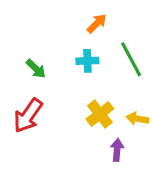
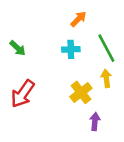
green arrow: (36, 69) -> (18, 48), moved
yellow arrow: (137, 119) -> (106, 79), moved, turned 72

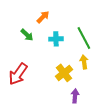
orange arrow: (78, 19) -> (43, 17), moved
green arrow: (18, 48) -> (27, 35), moved

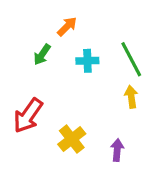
green arrow: (27, 35) -> (42, 55), turned 80
yellow cross: (64, 73) -> (72, 139), moved

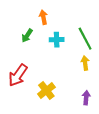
orange arrow: (67, 26) -> (43, 17), turned -56
purple arrow: (117, 150) -> (86, 98), moved

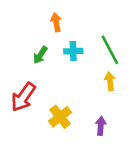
green arrow: (27, 36) -> (40, 55), moved
purple arrow: (86, 98) -> (101, 126), moved

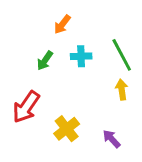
orange arrow: (56, 22) -> (62, 24), turned -132
purple arrow: (101, 126) -> (112, 139), turned -48

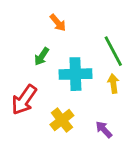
orange arrow: (62, 24) -> (58, 23), turned -78
cyan cross: (81, 56) -> (75, 74), moved, size x1.6

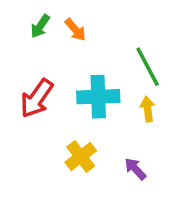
green arrow: (42, 56) -> (40, 26), moved
red arrow: (24, 100) -> (37, 98), moved

